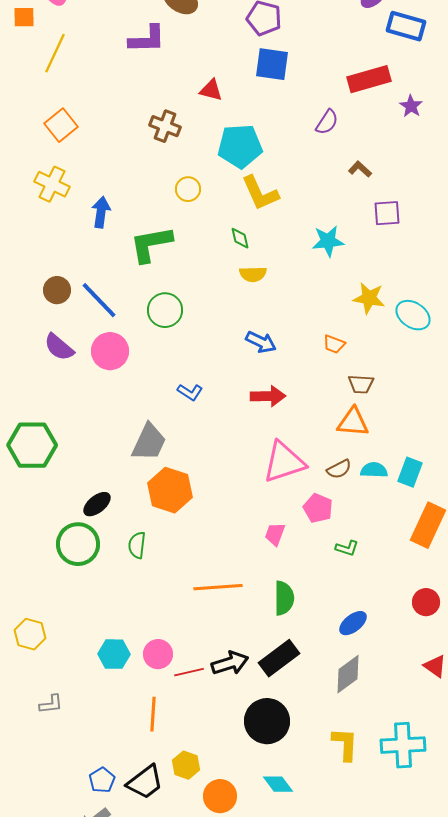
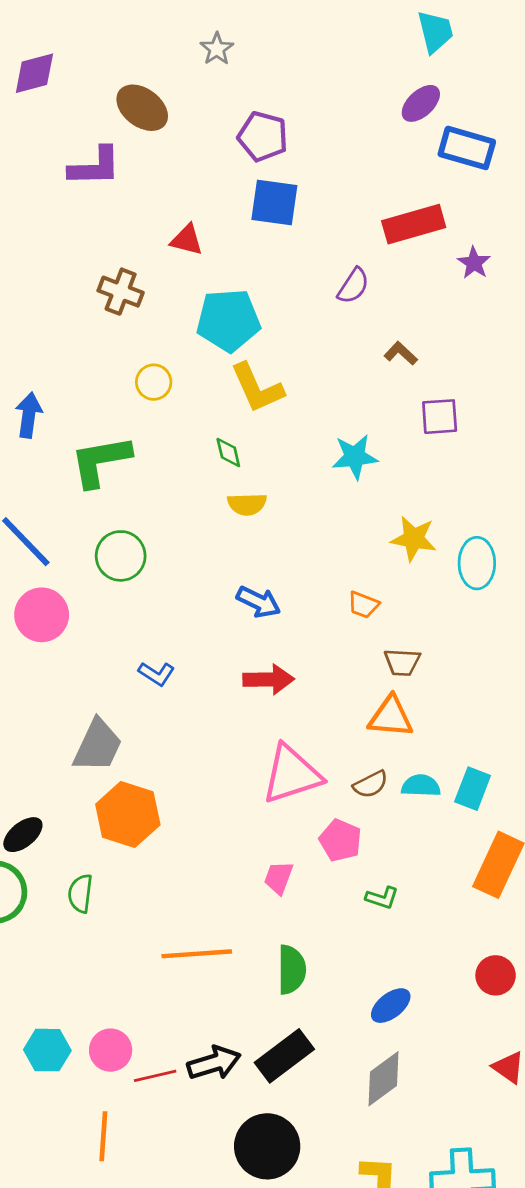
cyan ellipse: (413, 315) -> (477, 563), turned 56

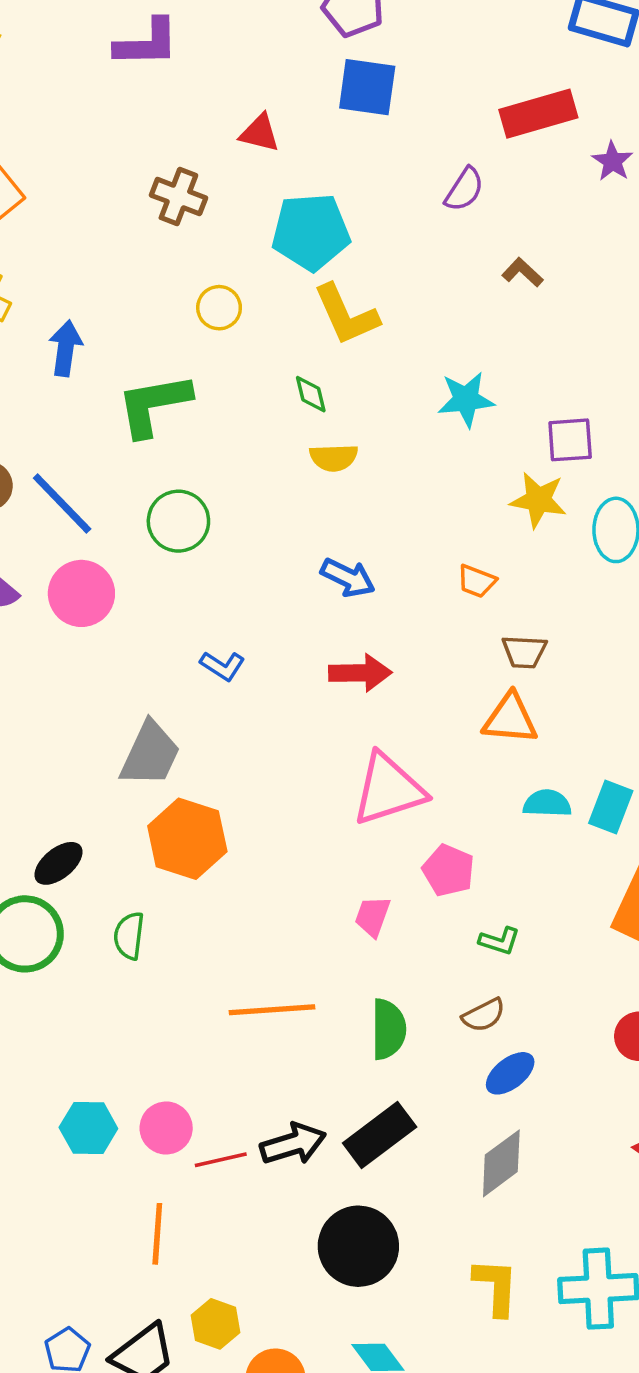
purple square: (440, 417) -> (570, 440), moved
brown semicircle: (371, 784) -> (484, 1015), moved

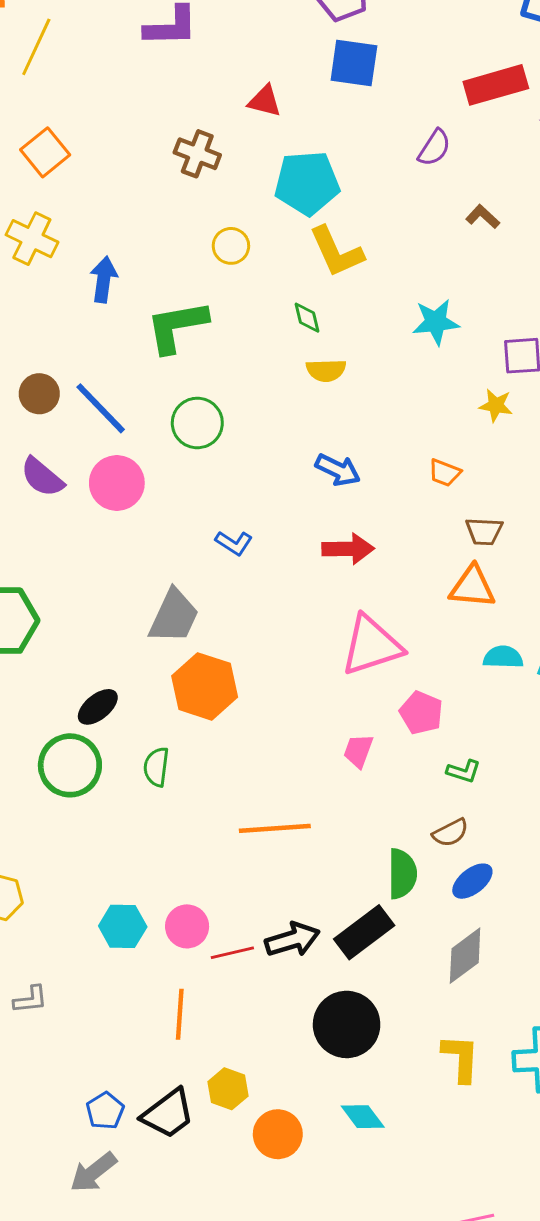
yellow star: (538, 500) -> (496, 405), size x0.7
green semicircle: (388, 1029) -> (402, 874), moved

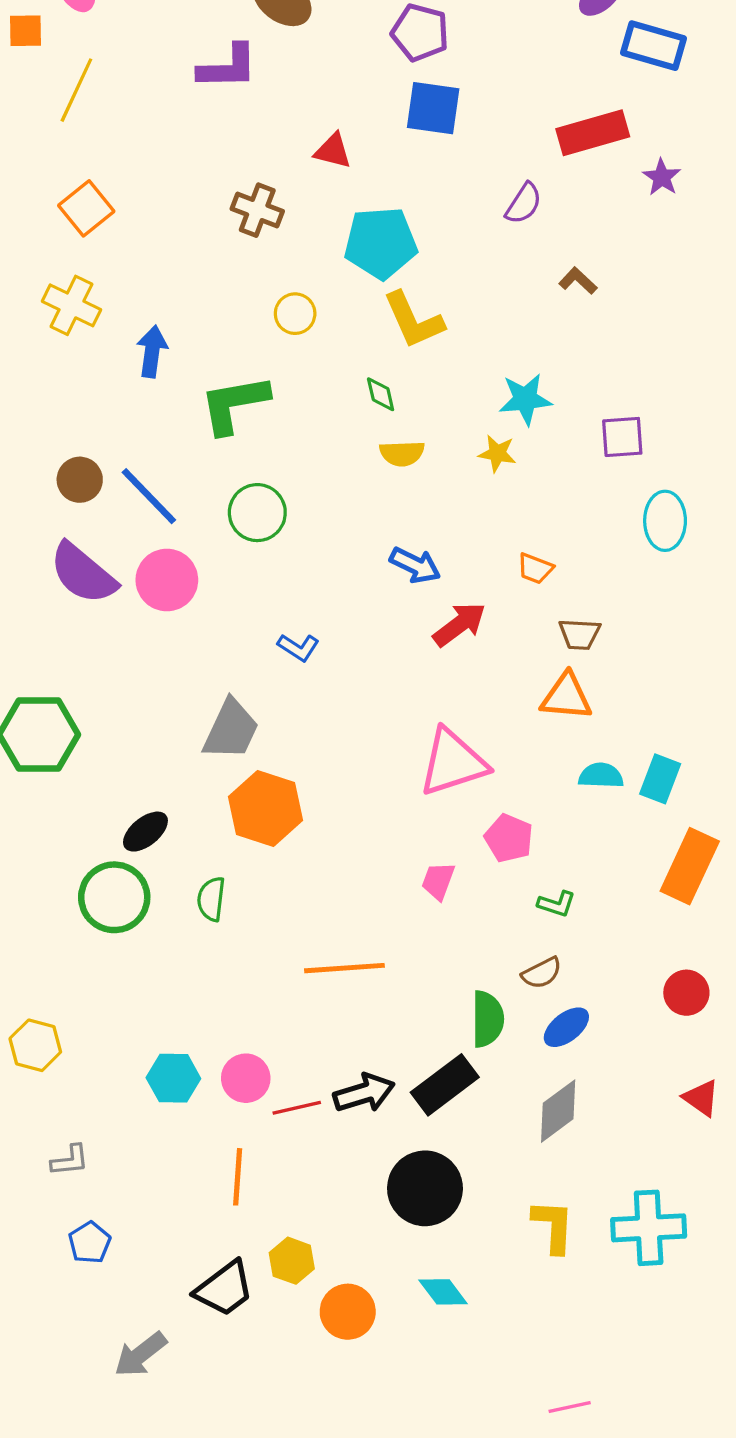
yellow star: (496, 405) -> (497, 453), moved
purple semicircle: (42, 477) -> (83, 573), size x1.4
red arrow: (348, 549) -> (460, 624), moved, turned -36
blue pentagon: (105, 1111) -> (90, 1243), moved

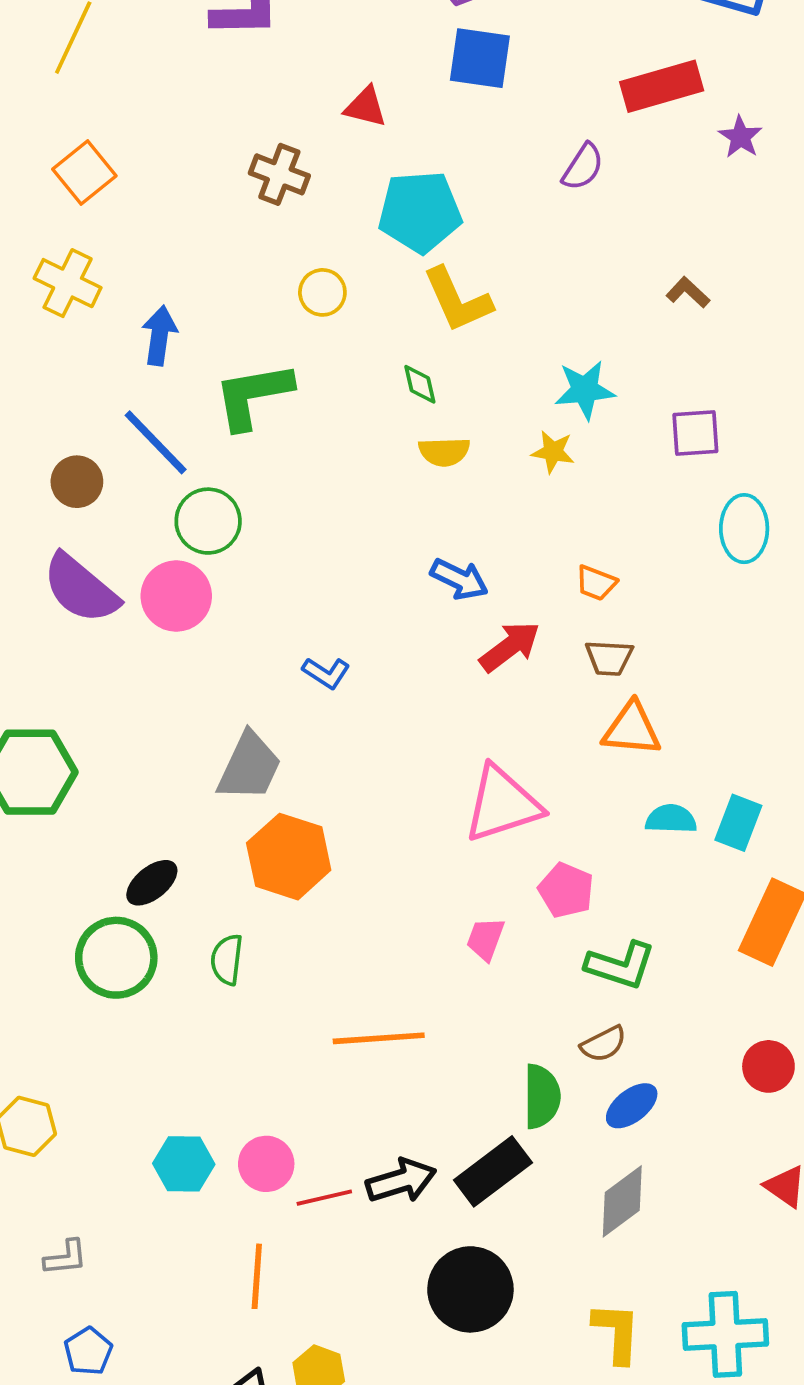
brown L-shape: (578, 281) -> (688, 292), moved
blue line: (149, 496) -> (156, 442), moved
green circle: (257, 513) -> (208, 521), moved
brown trapezoid: (580, 634) -> (609, 658), moved
green L-shape: (557, 904) -> (620, 965), size x1.6

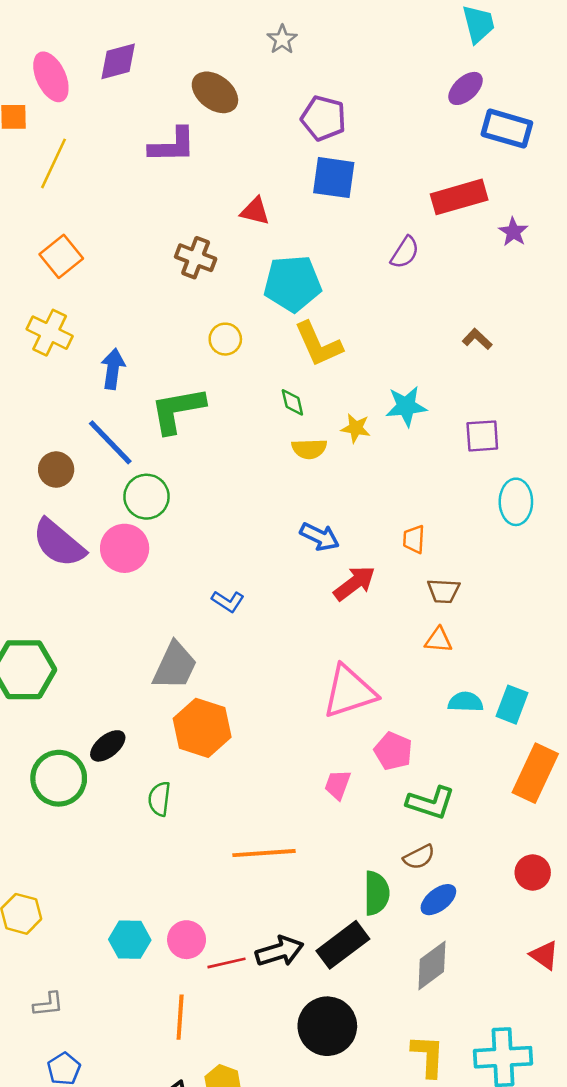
yellow star: (553, 452) -> (356, 428), moved
orange trapezoid: (596, 583) -> (414, 539), turned 72
brown trapezoid: (609, 658) -> (444, 591), moved
orange triangle: (632, 729) -> (438, 640), size x0.7
green circle: (116, 958) -> (59, 778), moved

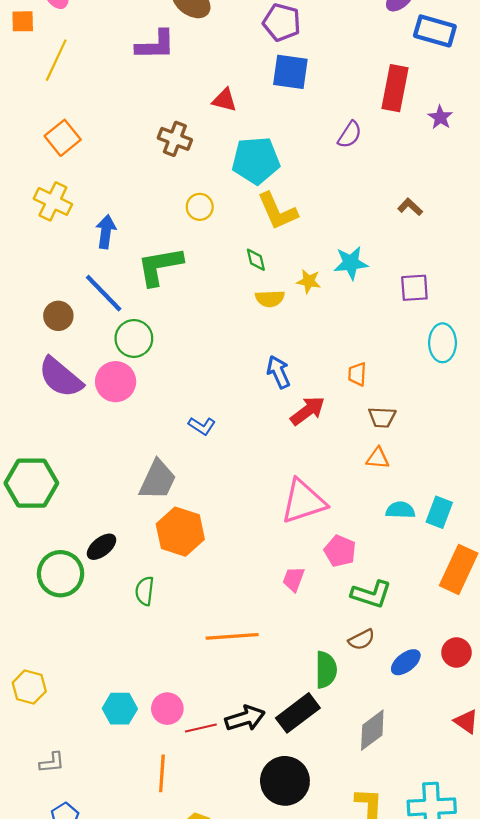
red rectangle: (459, 197) -> (395, 88), turned -63
blue arrow: (320, 537) -> (278, 372), turned -140
blue ellipse: (438, 900) -> (406, 662), moved

